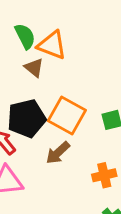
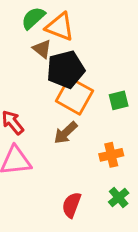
green semicircle: (25, 36) -> (33, 18), turned -105
black pentagon: (27, 118) -> (66, 69), moved

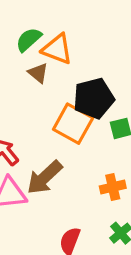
black pentagon: (66, 69) -> (94, 98), moved
brown arrow: (66, 133) -> (45, 178), moved, size x1.4

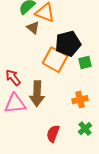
brown arrow: (45, 178) -> (37, 94), turned -45

